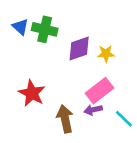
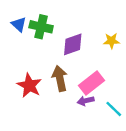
yellow star: (106, 54) -> (111, 41), moved
brown arrow: (65, 119) -> (60, 78), moved

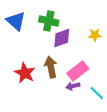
blue triangle: (19, 24) -> (16, 21), size x1.5
green cross: (41, 27) -> (49, 21), moved

